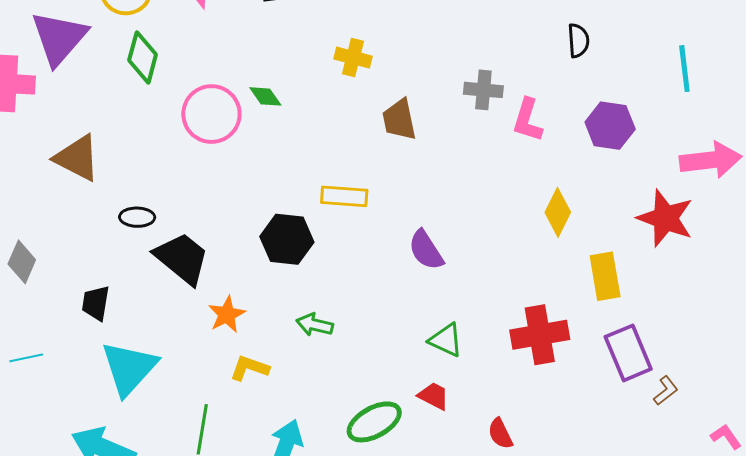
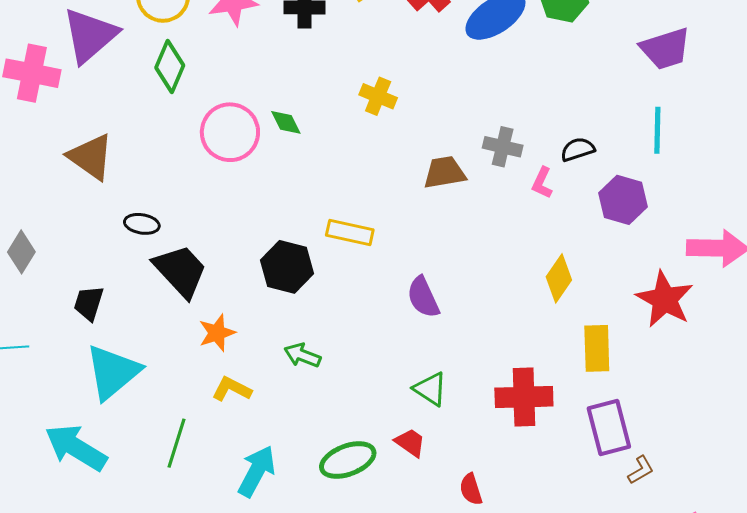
black semicircle: (578, 41) -> (578, 149), moved, turned -112
cyan line: (684, 69) -> (657, 130), moved
brown trapezoid: (399, 120) -> (445, 172), moved, turned 84
pink L-shape: (528, 120) -> (542, 183), size x0.7

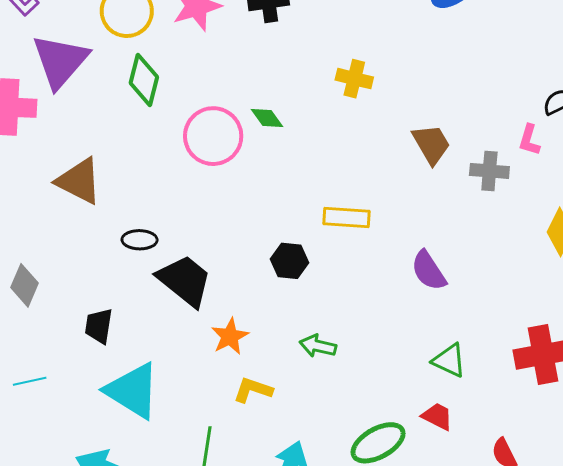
gray cross: (503, 147) -> (489, 171), moved
brown trapezoid: (445, 172) -> (431, 144), turned 78
black hexagon: (287, 267) -> (289, 261), size x0.7
cyan triangle: (113, 372) -> (133, 391), turned -40

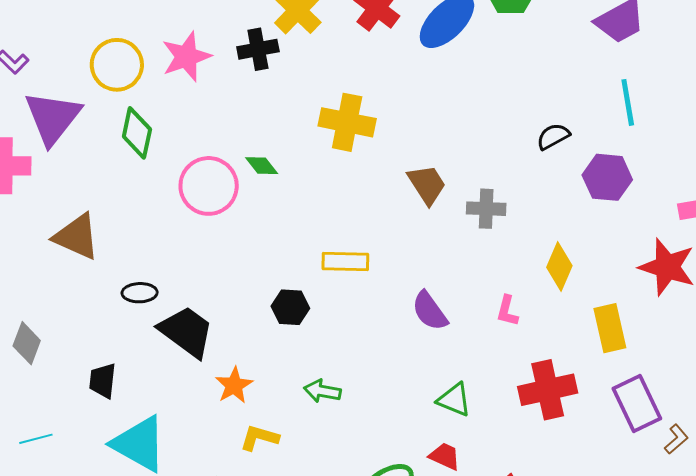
yellow cross: (354, 79) -> (347, 122), size x1.5
pink L-shape: (529, 140) -> (507, 311), moved

